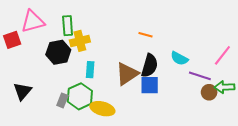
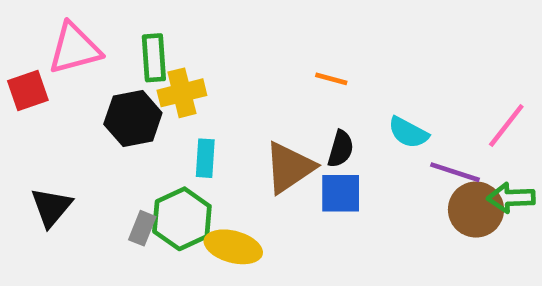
black semicircle: (150, 66) -> (341, 149), size x0.7
brown circle: (209, 92) -> (476, 210), size x1.5

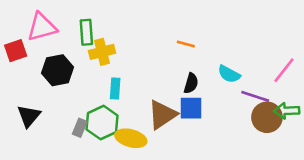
black hexagon: (133, 118) -> (58, 70), moved
brown triangle: (289, 168) -> (162, 115), moved

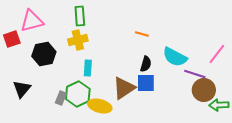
green rectangle: (86, 32) -> (80, 16), moved
cyan semicircle: (229, 74) -> (175, 57), size x1.4
green arrow: (287, 111) -> (219, 105), moved

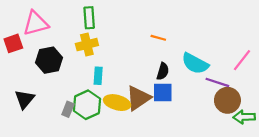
yellow ellipse: (100, 106) -> (117, 103), moved

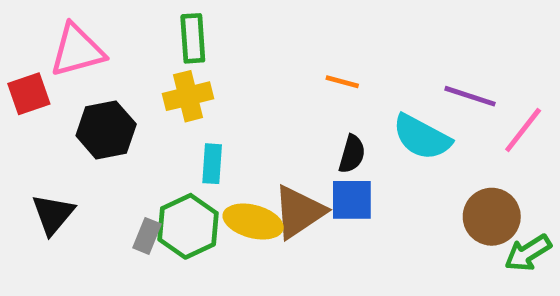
purple line: (217, 82) -> (470, 96), moved
green arrow: (244, 117) -> (528, 253), turned -30

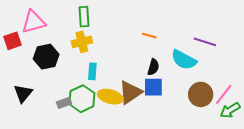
pink line: (523, 130) -> (224, 94), moved
brown circle: (492, 217) -> (201, 94), moved
gray rectangle: (147, 236) -> (64, 103), turned 48

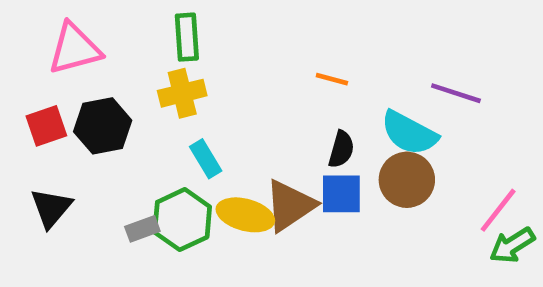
red square: (13, 41) -> (46, 126), moved
cyan rectangle: (92, 71) -> (206, 159), turned -35
brown circle: (201, 94) -> (407, 180), moved

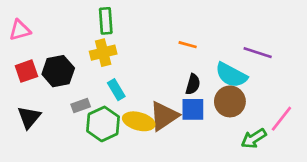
pink triangle: (75, 49) -> (20, 30), moved, size x0.7
gray rectangle: (142, 229) -> (81, 105), moved
green arrow: (512, 245) -> (254, 138), moved

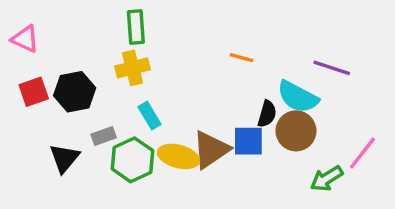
pink triangle: (20, 30) -> (25, 39), turned 40
black semicircle: (193, 84) -> (267, 114), moved
black triangle: (29, 117) -> (64, 158), moved

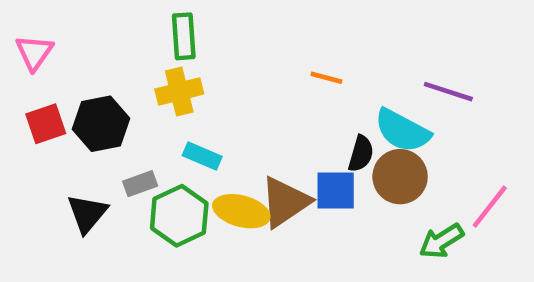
pink triangle: (25, 39) -> (34, 52), turned 40
cyan rectangle: (150, 116) -> (202, 156), turned -36

